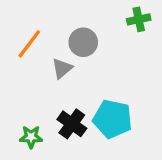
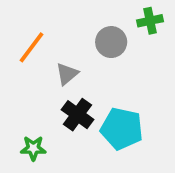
gray circle: (83, 42) -> (111, 42), moved
black cross: (72, 124) -> (78, 115), moved

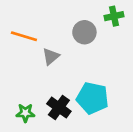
orange line: (32, 47) -> (24, 36), turned 70
black cross: (78, 115) -> (59, 107), moved

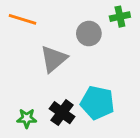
orange line: (24, 36) -> (22, 19), moved
gray triangle: (51, 56) -> (54, 59), size x1.5

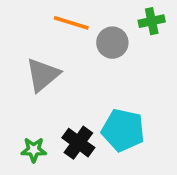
orange line: (22, 19) -> (71, 23), moved
gray triangle: (54, 59) -> (43, 75), moved

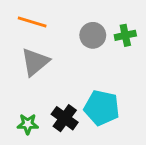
green cross: (152, 21) -> (125, 35), moved
orange line: (71, 23) -> (32, 22), moved

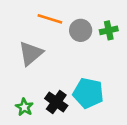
orange line: (32, 22) -> (50, 19), moved
green star: (28, 124) -> (24, 107), turned 30

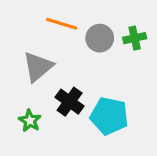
black cross: (56, 102) -> (70, 102), moved
green star: (24, 107) -> (30, 121), moved

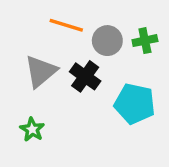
black cross: (70, 102) -> (85, 76), moved
cyan pentagon: (109, 116) -> (135, 104), moved

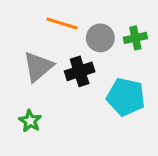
black cross: (85, 76) -> (80, 71), turned 36

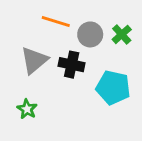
green cross: (135, 38) -> (122, 34), turned -30
black cross: (80, 71) -> (72, 65), turned 30

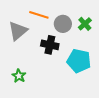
gray triangle: (34, 60) -> (18, 31), moved

